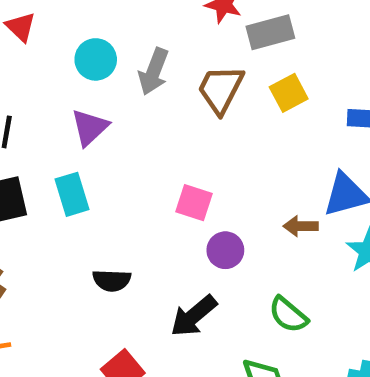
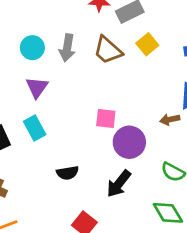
brown trapezoid: (221, 89) -> (108, 50), turned -64
purple circle: (225, 250) -> (129, 142), size x1.5

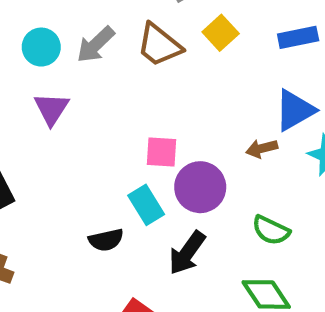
gray arrow: (67, 48) -> (96, 45), turned 40
cyan rectangle: (35, 128) -> (146, 205), moved

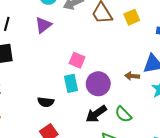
pink square: (162, 152) -> (77, 60), moved
black semicircle: (106, 240) -> (46, 102), moved
black arrow: (187, 253) -> (96, 114), moved

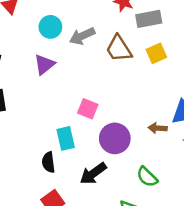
cyan rectangle: (71, 83) -> (66, 138), moved
black semicircle: (46, 102) -> (48, 162), turned 77
black arrow: (96, 114) -> (93, 173), moved

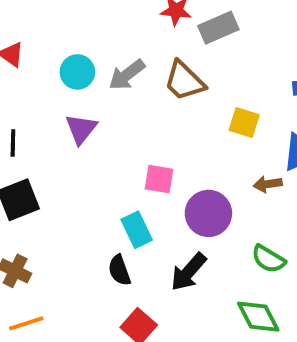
yellow square: (156, 53) -> (244, 123), moved, turned -36

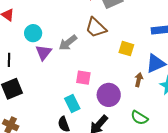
cyan circle: (77, 72) -> (33, 33), moved
gray arrow: (127, 75) -> (68, 43), moved
brown arrow: (268, 184) -> (139, 80), turned 112

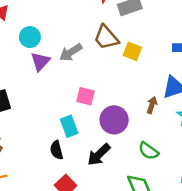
yellow square: (126, 49) -> (132, 51), moved

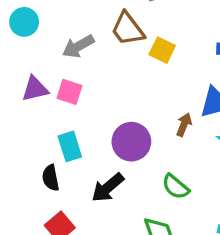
purple triangle: (40, 61) -> (35, 89), moved, turned 30
pink square: (86, 96) -> (69, 92), moved

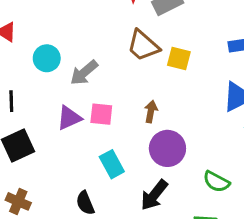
gray arrow: (78, 46) -> (84, 73), moved
brown arrow: (184, 125) -> (151, 112), moved
black semicircle: (51, 178) -> (85, 203), moved

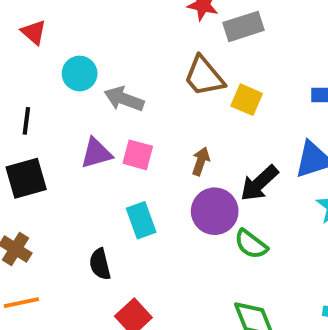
gray arrow: (84, 73) -> (124, 99), turned 52
green semicircle: (216, 182) -> (251, 244), moved
black arrow: (154, 195) -> (259, 183), moved

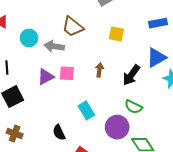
brown trapezoid: (204, 76) -> (73, 27), moved
purple circle: (215, 211) -> (117, 127), moved
cyan rectangle: (141, 220) -> (86, 110), moved

